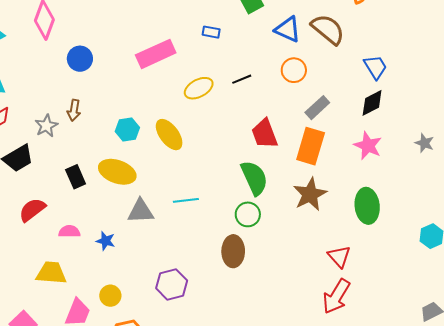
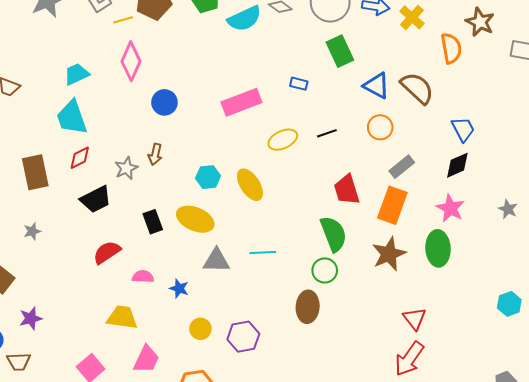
green ellipse: (367, 206) -> (438, 248), moved
yellow circle: (110, 296) -> (200, 329), moved

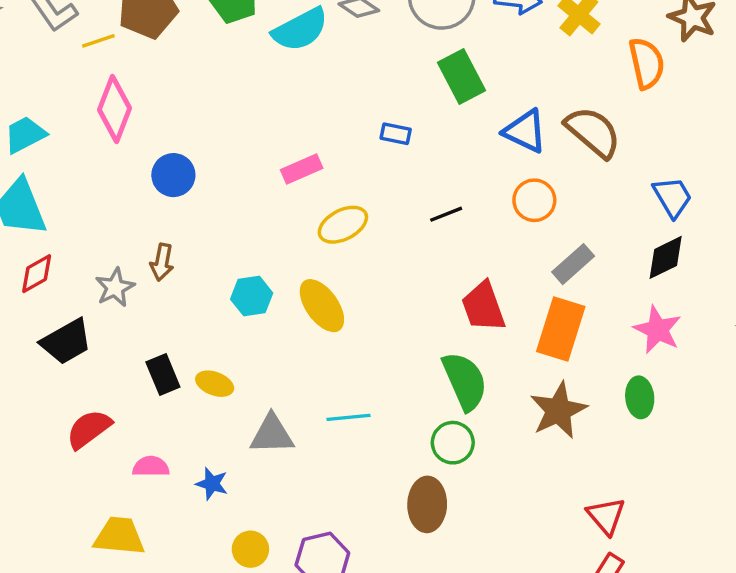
pink rectangle: (241, 102) -> (302, 169), size x0.6
yellow ellipse: (283, 140) -> (343, 225), moved
yellow ellipse: (195, 219) -> (215, 384), moved, size x0.6
green ellipse: (438, 248) -> (640, 397), size x0.7

